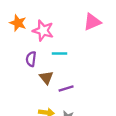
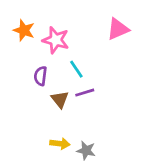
cyan line: (59, 54) -> (76, 69), turned 56
purple line: (66, 88) -> (85, 93), moved

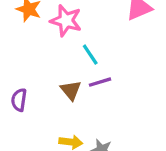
purple semicircle: (41, 76) -> (19, 100), moved

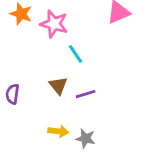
purple line: (100, 82) -> (86, 94), moved

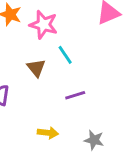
brown triangle: (58, 85) -> (36, 68), moved
gray star: (86, 138) -> (94, 140), moved

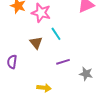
gray star: (94, 140) -> (86, 74), moved

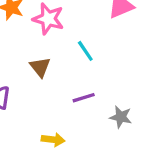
cyan line: (56, 34) -> (85, 51), moved

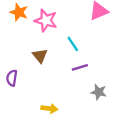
purple line: (84, 98) -> (80, 67), moved

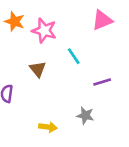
purple line: (80, 67) -> (102, 82), moved
gray star: (99, 92) -> (85, 115), moved

